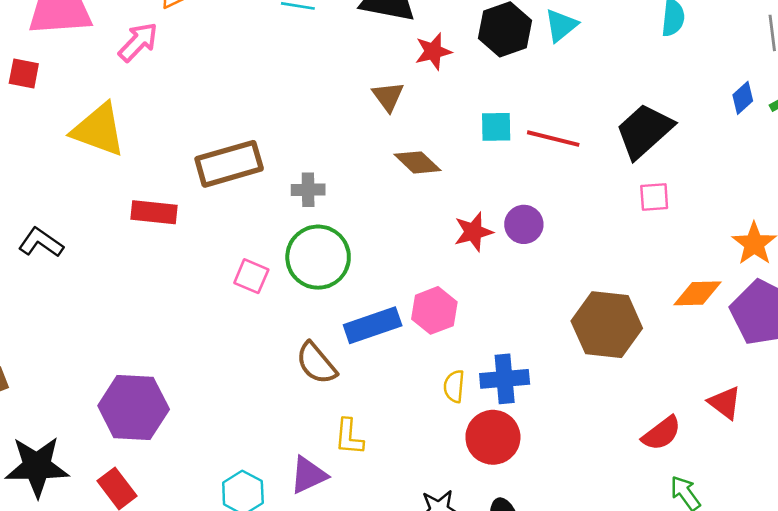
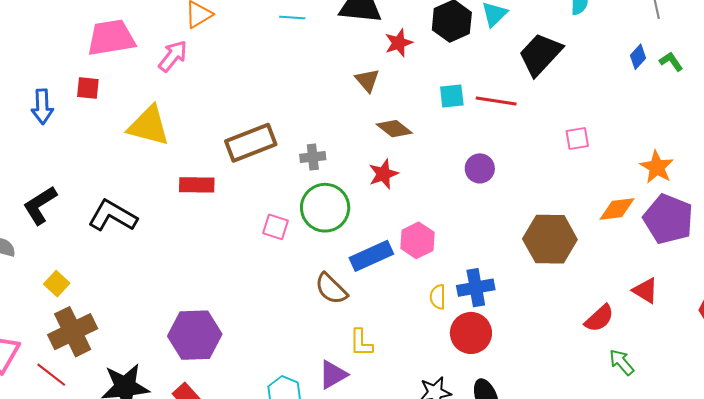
black trapezoid: (644, 131) -> (540, 54), moved
red star: (473, 232) -> (383, 174), moved
black L-shape: (41, 242) -> (113, 216), size x1.4

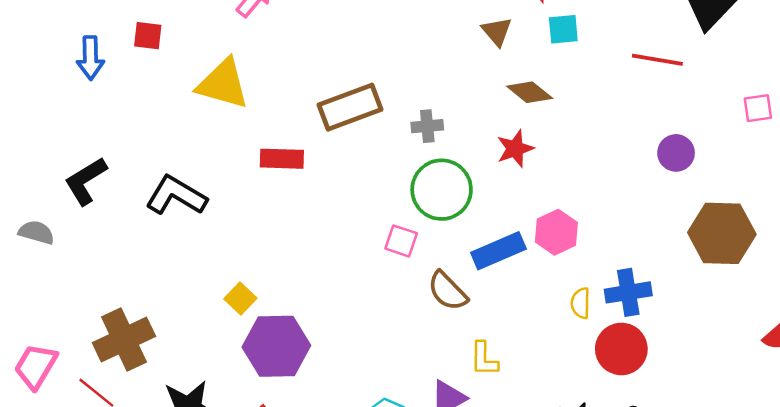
cyan square: (452, 96) -> (563, 29), moved
purple circle: (480, 168) -> (676, 153), moved
pink square: (275, 227) -> (401, 241), moved
yellow square: (57, 284) -> (240, 299), moved

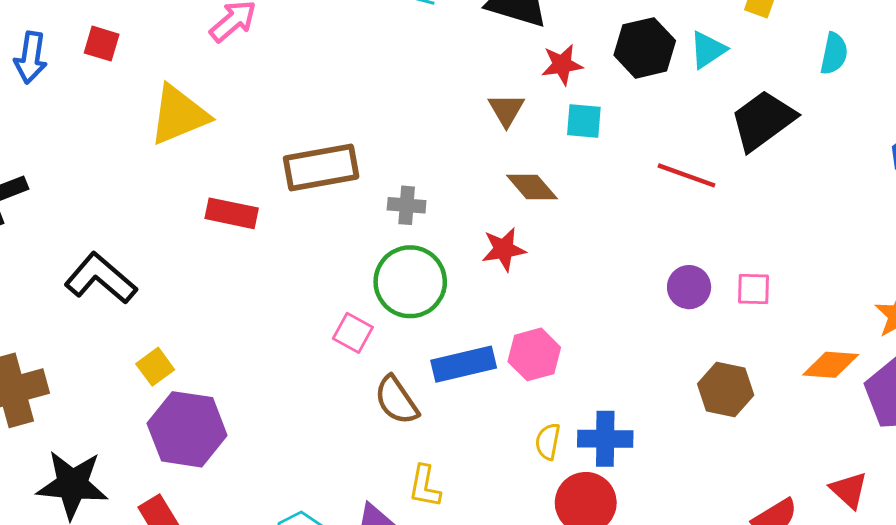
yellow triangle: (223, 84) -> (179, 115), turned -48
pink square: (758, 108) -> (754, 289), moved
black L-shape: (176, 196) -> (101, 278), moved
brown hexagon: (722, 233) -> (726, 389), size x0.7

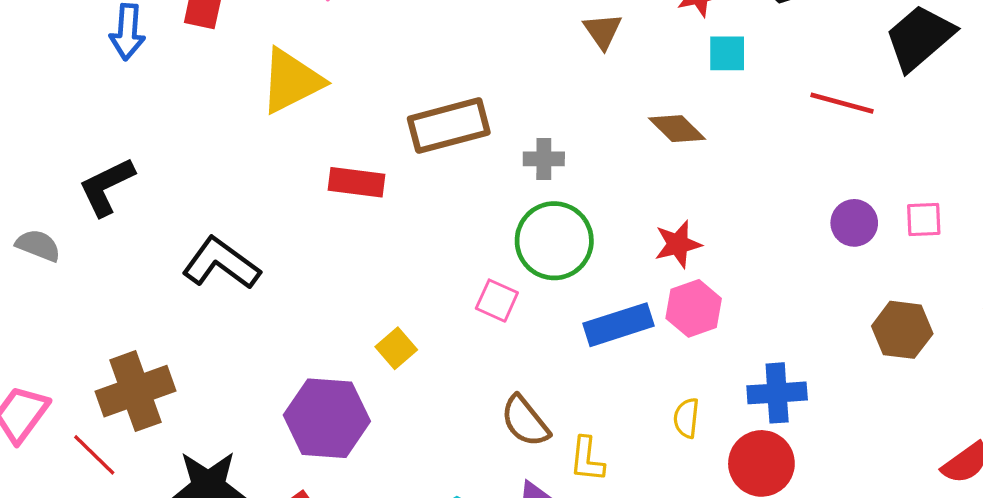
brown triangle: (506, 110) -> (603, 31), moved
red star: (504, 249) -> (678, 244), moved
yellow square: (155, 367) -> (396, 348), moved
brown semicircle: (396, 400) -> (525, 421), moved
yellow semicircle: (548, 441) -> (686, 418), moved

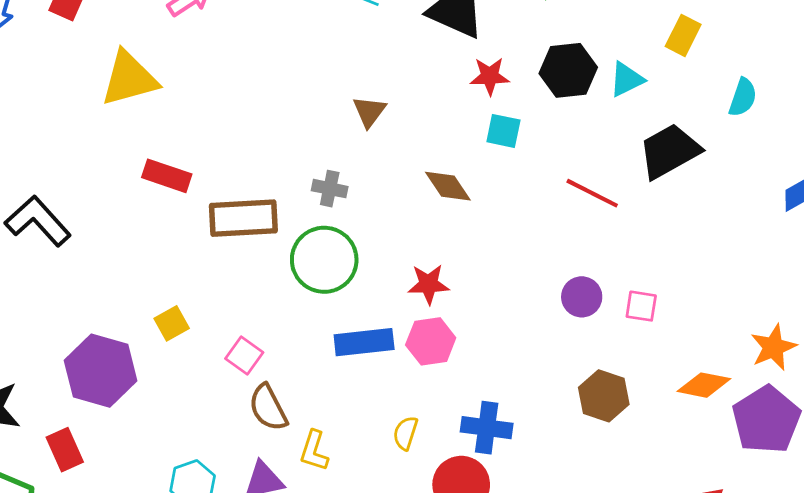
brown triangle: (603, 31) -> (369, 112), moved
brown rectangle: (449, 126) -> (243, 218), moved
pink square: (497, 301) -> (244, 355), moved

